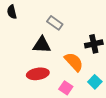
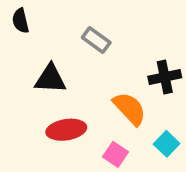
black triangle: (42, 45) -> (50, 79), moved

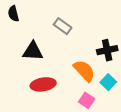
cyan square: (167, 144) -> (108, 82), moved
pink square: (116, 154) -> (87, 100), moved

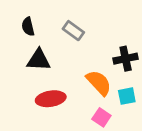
black semicircle: (13, 14) -> (28, 27), moved
cyan square: (108, 82) -> (127, 96), turned 35

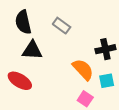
black semicircle: (28, 27) -> (23, 22), size x1.5
red ellipse: (51, 99) -> (20, 81), moved, turned 40

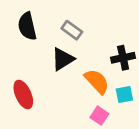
black triangle: (32, 50) -> (63, 59), moved, turned -35
red ellipse: (20, 81) -> (23, 95), turned 35

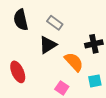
cyan square: (124, 95) -> (95, 81), moved
pink square: (99, 116) -> (62, 88), moved

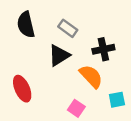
black cross: (94, 44) -> (103, 49), moved

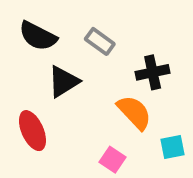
black semicircle: (26, 25) -> (38, 36), turned -50
black triangle: (59, 55) -> (63, 81), moved

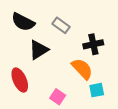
cyan square: (173, 147) -> (97, 90), moved
pink square: (113, 160) -> (58, 97), moved

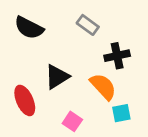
gray rectangle: (61, 25) -> (88, 25), moved
black triangle: (39, 50) -> (57, 77), moved

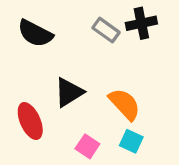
black cross: (117, 56) -> (141, 23), moved
cyan square: (121, 113) -> (131, 141), moved, turned 36

